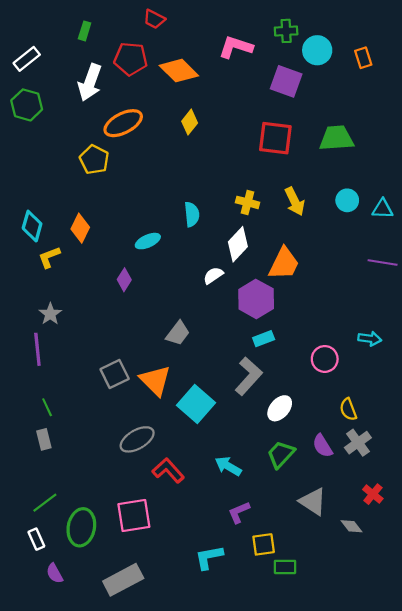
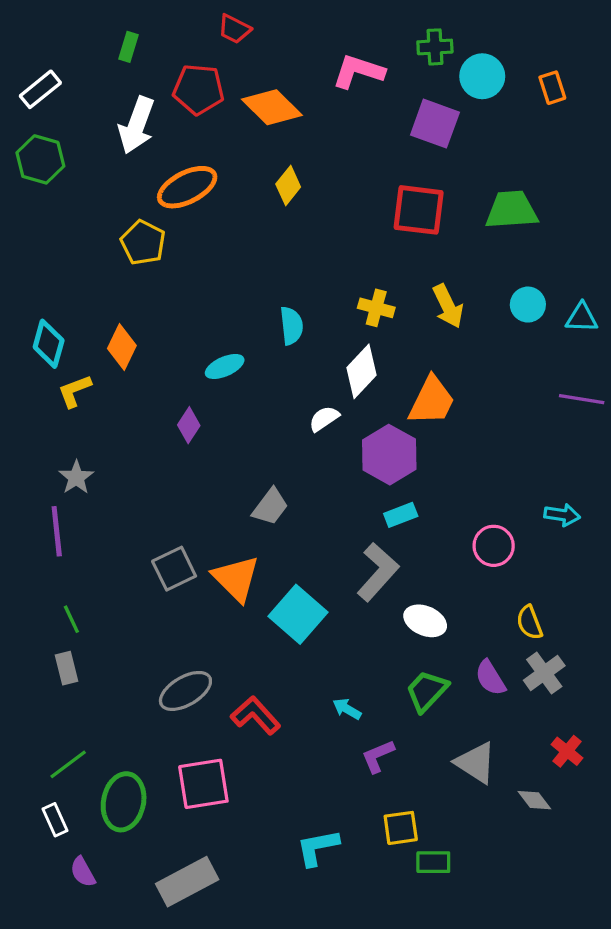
white ellipse: (280, 408) -> (425, 621), turned 72
gray ellipse: (137, 439) -> (185, 691), moved
cyan arrow: (228, 466) -> (347, 709), size x0.7
purple L-shape: (239, 512) -> (378, 756), moved

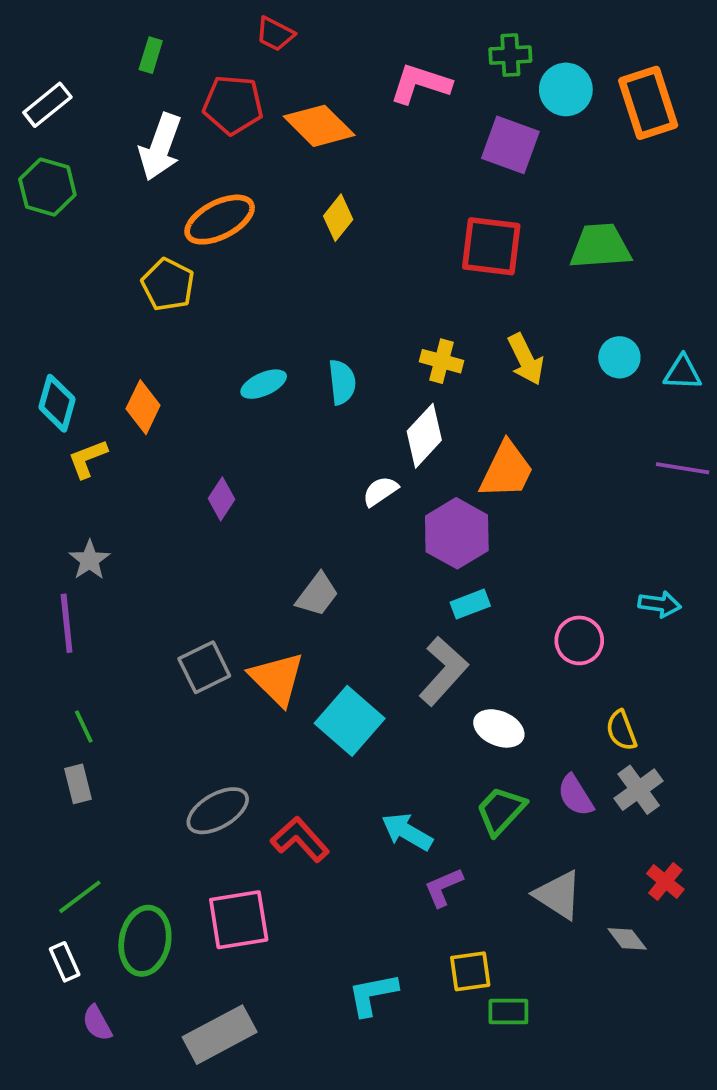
orange rectangle: (552, 88) -> (648, 103), size x1.8
cyan ellipse: (225, 366) -> (264, 384), moved
cyan arrow: (347, 709) -> (407, 832), size x1.5

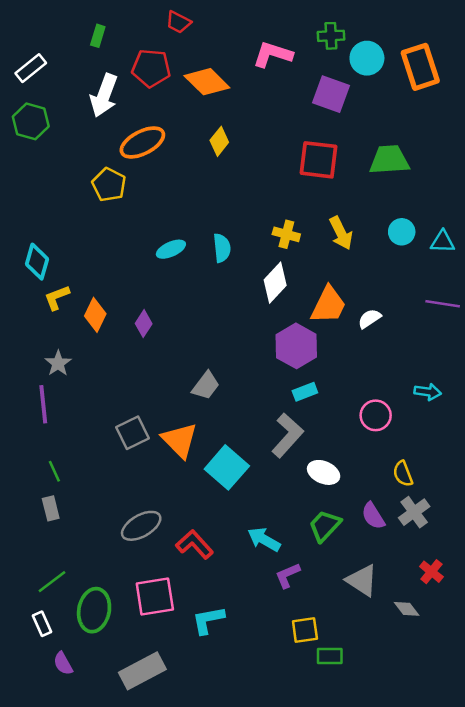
orange diamond: (143, 407) -> (95, 315), moved
white semicircle: (380, 491) -> (369, 319), moved
cyan L-shape: (373, 994) -> (208, 620), moved

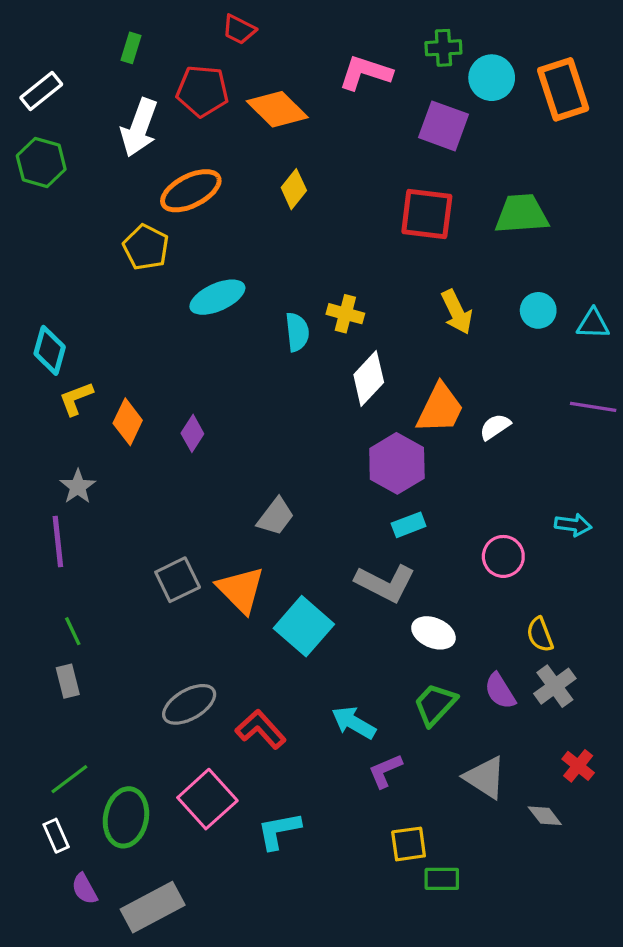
yellow cross: (286, 234) -> (345, 314), moved
cyan ellipse: (171, 249) -> (217, 297), moved, size x1.4
gray L-shape: (288, 435) -> (385, 583), turned 75
pink square: (155, 596) -> (207, 799), turned -33
gray rectangle: (142, 671) -> (153, 907), moved

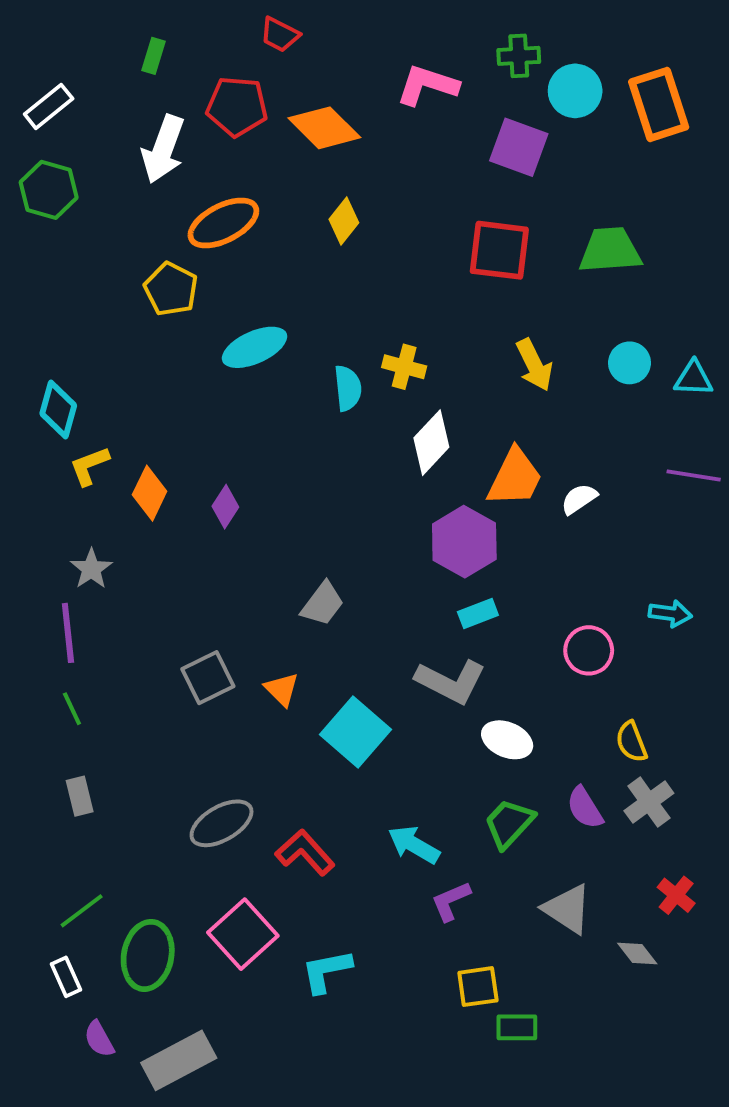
orange triangle: (241, 590) -> (282, 689), size x0.6
green line: (73, 631) -> (72, 709), moved

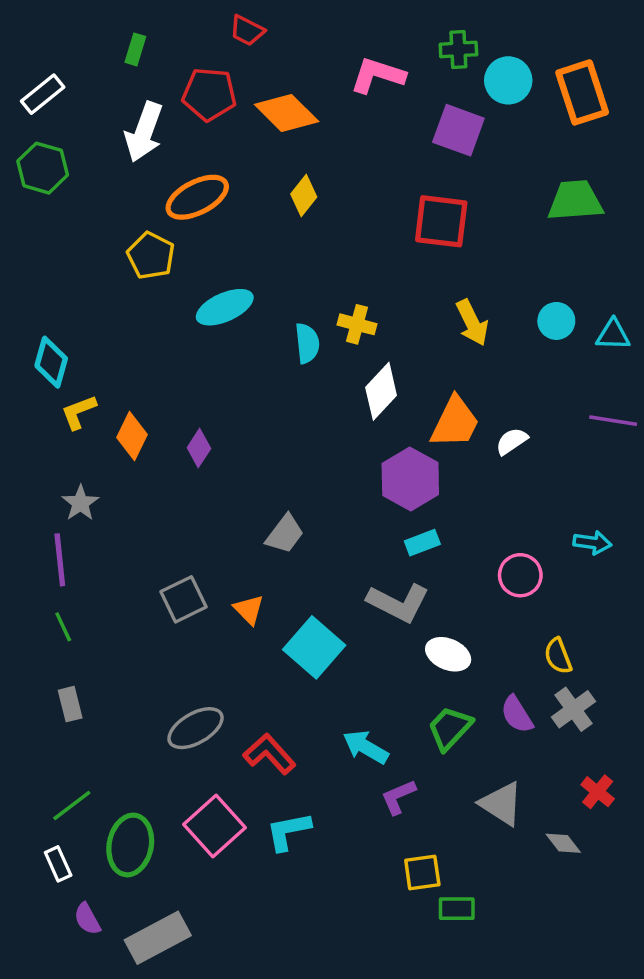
green trapezoid: (610, 250) -> (575, 201), moved
cyan L-shape: (326, 971) -> (288, 831), moved

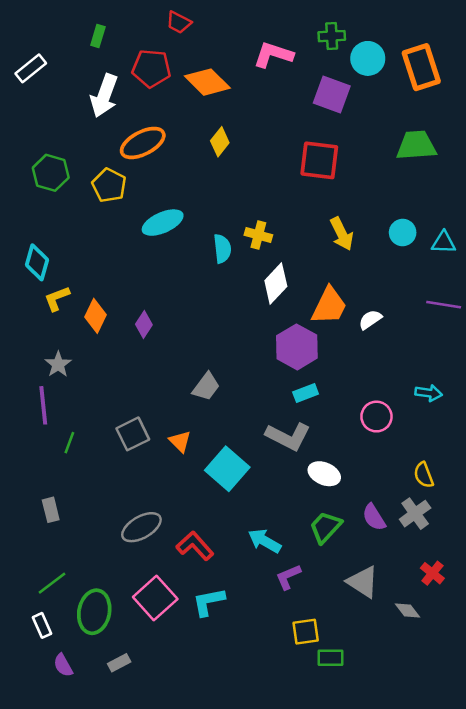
green hexagon: (43, 168) -> (51, 173), moved
green line: (63, 627) -> (69, 443), moved, turned 45
yellow semicircle: (558, 656) -> (424, 475), moved
gray rectangle: (158, 938) -> (119, 663), moved, size x0.5

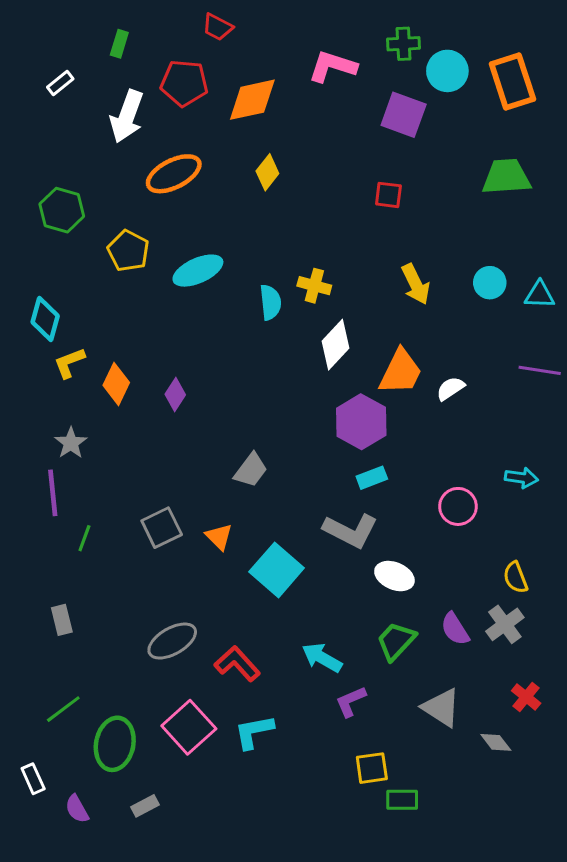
white rectangle: (31, 68) -> (60, 83), moved, size x0.7
orange diamond: (207, 82) -> (252, 100), turned -57
red square: (319, 160) -> (388, 195), size x0.6
yellow pentagon: (109, 185) -> (128, 251), moved
white rectangle: (42, 625) -> (33, 779), moved

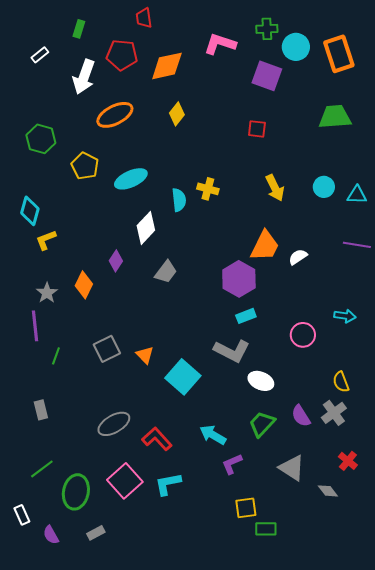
red trapezoid: (218, 27) -> (144, 18), turned 55
white diamond: (336, 345) -> (146, 228), moved
orange diamond: (116, 384) -> (84, 285), moved
gray trapezoid: (251, 470) -> (166, 272), moved

